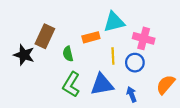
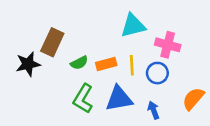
orange rectangle: (91, 37) -> (106, 64), moved
green semicircle: (68, 54) -> (79, 63), turned -104
black star: (24, 55) -> (28, 64), turned -30

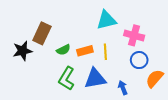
blue circle: (157, 73) -> (139, 60), moved

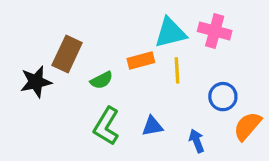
pink cross: (134, 35) -> (215, 31), moved
orange rectangle: (85, 51) -> (141, 61), moved
yellow line: (105, 52) -> (177, 70), moved
blue triangle: (95, 78) -> (152, 126), size x0.6

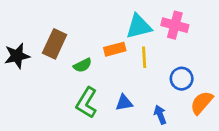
black star: (36, 82) -> (17, 56), moved

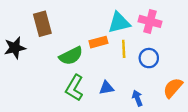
brown rectangle: (55, 44) -> (42, 24), moved, turned -40
green semicircle: (83, 65) -> (71, 56), size x1.5
blue circle: (182, 79) -> (149, 58), moved

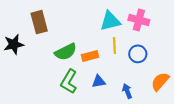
orange rectangle: (98, 42) -> (90, 56), moved

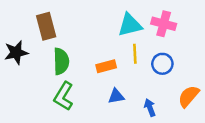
green semicircle: (66, 52) -> (61, 61), moved, turned -65
green L-shape: (69, 81) -> (64, 96), moved

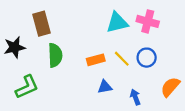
yellow line: (135, 54) -> (122, 59), moved, turned -42
green L-shape: (64, 96) -> (27, 87), moved, turned -145

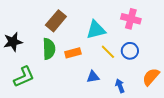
cyan triangle: (117, 23) -> (96, 30), moved
brown rectangle: (42, 24) -> (56, 21), moved, turned 55
orange rectangle: (96, 60) -> (73, 53), moved

